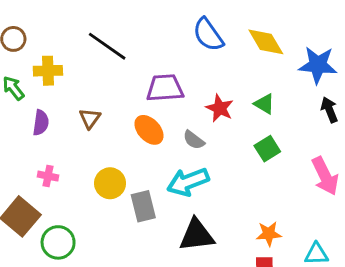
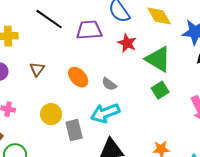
purple trapezoid: (165, 88) -> (89, 30), moved
green triangle: (264, 104) -> (158, 59), size x1.8
red star: (220, 108) -> (127, 43), moved

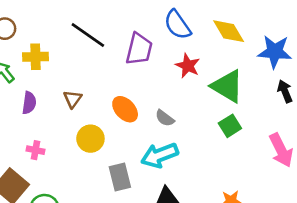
purple trapezoid: (89, 30) -> (139, 49), turned 108
yellow circle: (51, 114) -> (90, 139), moved

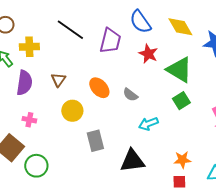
purple semicircle: (29, 103) -> (24, 83), size x1.4
cyan arrow: (160, 155) -> (148, 124), moved, size x0.7

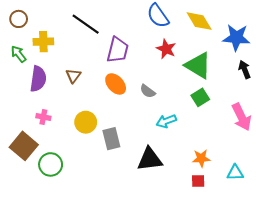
purple trapezoid: (110, 41) -> (118, 50), moved
yellow circle: (72, 111) -> (86, 122), moved

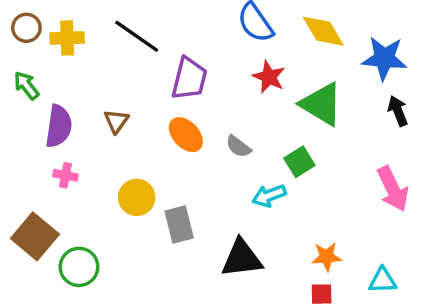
yellow cross: (43, 42) -> (67, 38), moved
green square: (200, 97) -> (299, 162), moved
pink cross: (43, 117) -> (65, 175), moved

